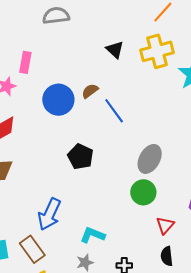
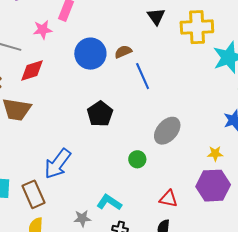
green circle: (143, 192) -> (137, 159), moved, size x0.7
red triangle: (165, 225) -> (168, 199), turned 48
cyan L-shape: (93, 235) -> (109, 202), moved

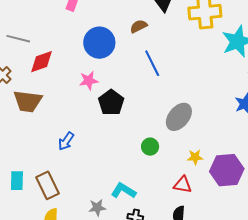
pink star: (43, 30) -> (89, 81), moved
brown semicircle: (123, 52) -> (139, 26), moved
yellow star: (215, 154) -> (195, 157), moved
blue arrow: (58, 164) -> (66, 141), moved, size x0.6

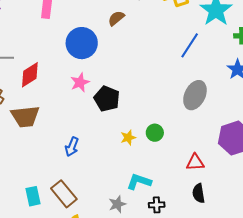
blue line: (152, 63) -> (190, 45), moved, turned 72
gray ellipse: (179, 117) -> (195, 95), moved
yellow star: (195, 157) -> (128, 138), moved

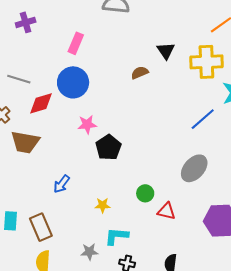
blue circle: (82, 43) -> (73, 82), moved
yellow star: (128, 138) -> (103, 205), moved
red triangle: (195, 162) -> (166, 211), moved
cyan L-shape: (139, 182) -> (117, 236), turned -30

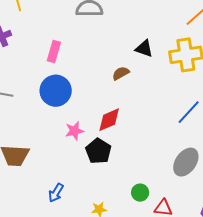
black triangle: (166, 51) -> (144, 49), turned -30
red diamond: (41, 103) -> (109, 120), moved

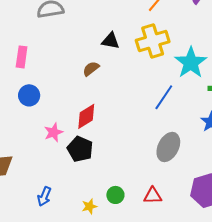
blue circle: (56, 91) -> (29, 95), size x0.7
green circle: (140, 193) -> (115, 195), moved

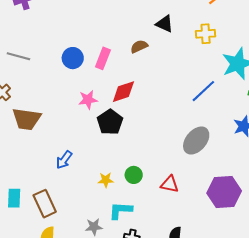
yellow cross: (153, 41) -> (206, 34), size x0.6
pink rectangle: (22, 57) -> (103, 58), moved

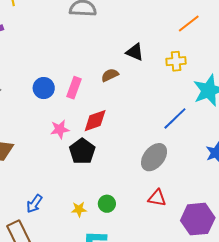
gray ellipse: (196, 141) -> (154, 157), moved
blue arrow: (64, 160) -> (34, 204), moved
red triangle: (170, 184) -> (157, 198), moved

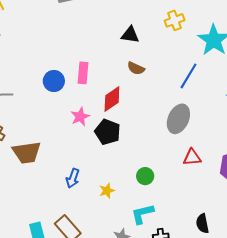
black triangle: (135, 52) -> (130, 35), moved
brown semicircle: (110, 75) -> (136, 68), moved, turned -114
blue arrow: (34, 204) -> (73, 178), moved
yellow star: (79, 209) -> (107, 191), moved

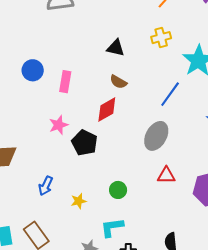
blue circle: (54, 81) -> (33, 70), moved
red diamond: (112, 99) -> (107, 109), moved

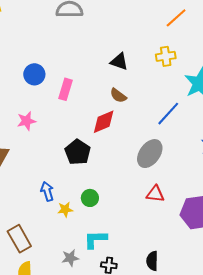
pink star: (59, 125) -> (27, 121), moved
blue arrow: (46, 186) -> (47, 191), moved, turned 132
green circle: (118, 190) -> (90, 198), moved

